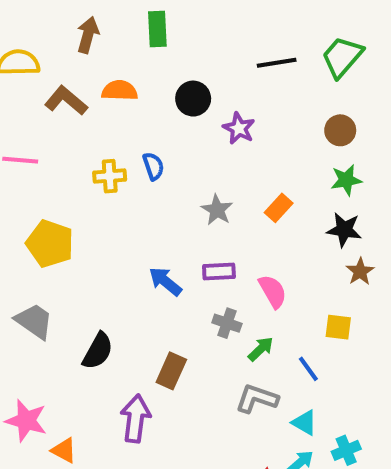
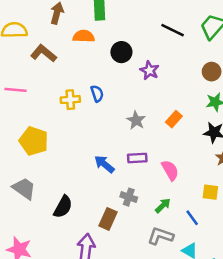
black line: (277, 63) -> (173, 30), turned 35
orange semicircle: (120, 91) -> (84, 36), moved
gray cross: (227, 323) -> (129, 197), moved

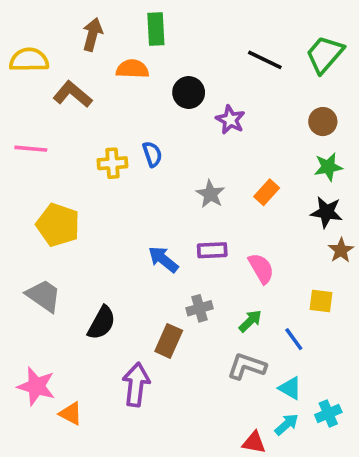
gray cross: (129, 197) -> (200, 308), turned -35

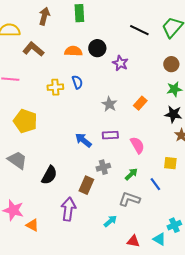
orange semicircle: (132, 69) -> (73, 51), moved
cyan triangle: (290, 388) -> (159, 239), moved
cyan arrow: (287, 424) -> (110, 221), moved

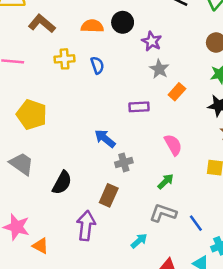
yellow cross: (55, 87) -> (65, 59), moved
gray star: (109, 104) -> (159, 69), moved
purple rectangle: (110, 135) -> (139, 107), moved
gray cross: (103, 167) -> (124, 162), moved
blue line: (155, 184) -> (196, 223), moved

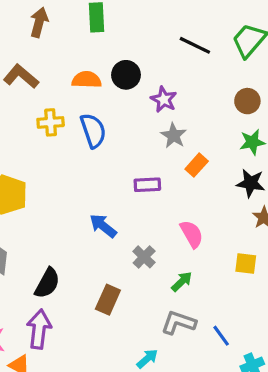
blue semicircle: (97, 65) -> (93, 131), size x1.5
gray cross: (124, 162) -> (144, 257), moved, turned -30
purple arrow: (86, 226) -> (39, 329), moved

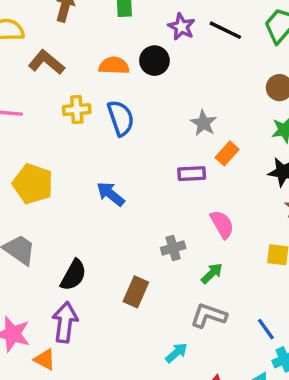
purple star: (164, 99) -> (181, 27), moved
purple rectangle: (147, 185) -> (192, 174), moved
blue arrow: (103, 226) -> (111, 194), moved
gray cross: (144, 257) -> (173, 248), turned 30
blue line: (221, 336) -> (266, 329), moved

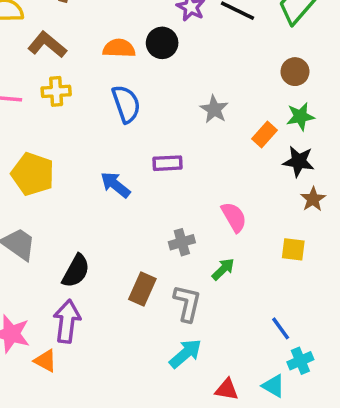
yellow cross: (77, 110) -> (56, 91), moved
orange rectangle: (227, 153) -> (264, 134), moved
purple rectangle: (192, 174) -> (167, 163), moved
gray L-shape: (209, 316) -> (187, 303), moved, turned 84
cyan arrow: (176, 353) -> (185, 354), size x1.4

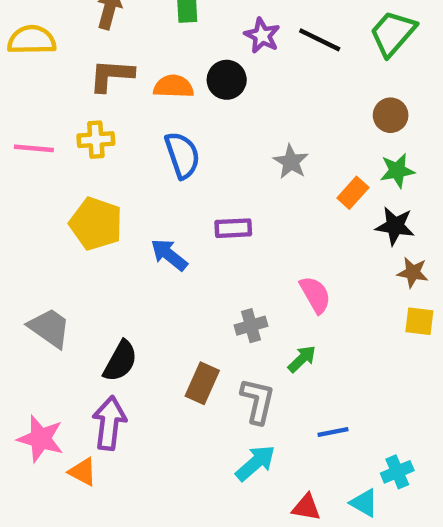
brown L-shape: (47, 45) -> (111, 75), moved, turned -36
yellow pentagon: (33, 174) -> (96, 224), moved
brown star: (313, 199) -> (413, 272), turned -30
yellow square: (293, 249) -> (419, 321), moved
blue line: (281, 328) -> (333, 432), moved, turned -65

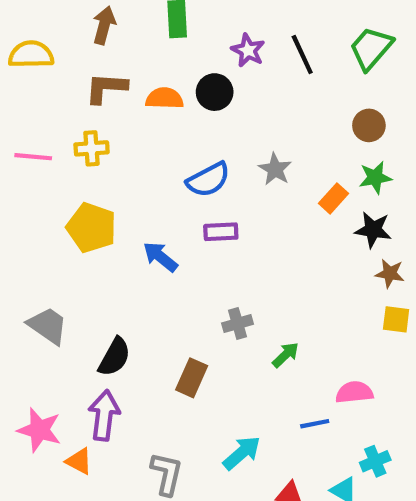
black line: (320, 40) -> (302, 55), turned 39
blue semicircle: (182, 155) -> (208, 180), moved, turned 81
pink semicircle: (315, 295) -> (354, 392), moved, turned -66
gray L-shape: (258, 401) -> (167, 474), moved

